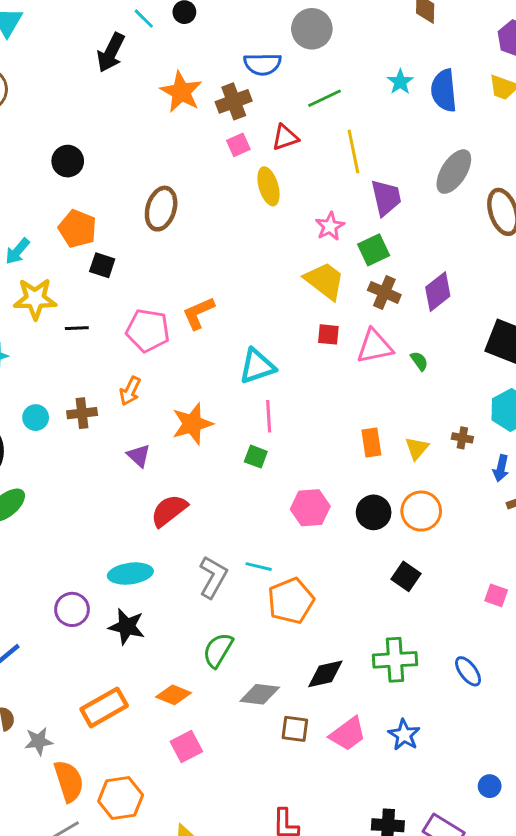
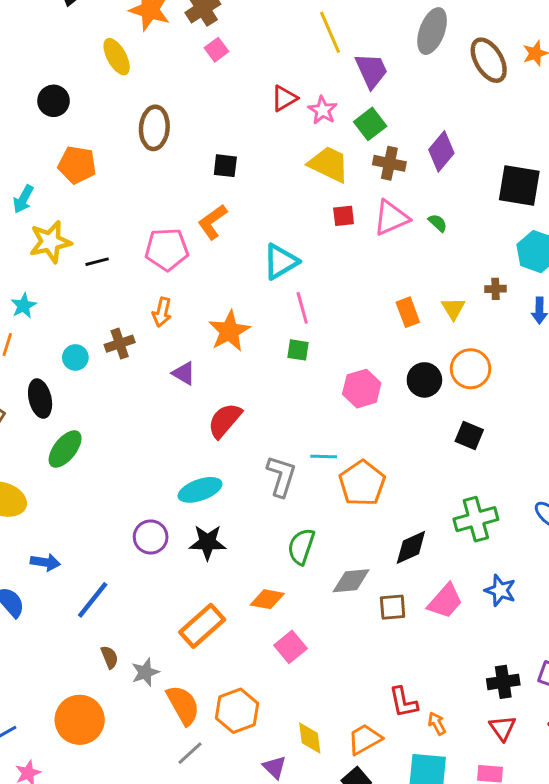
red triangle: (285, 137) -> (284, 98), moved
yellow ellipse: (269, 186) -> (117, 57), moved
black square: (102, 265) -> (225, 166), moved

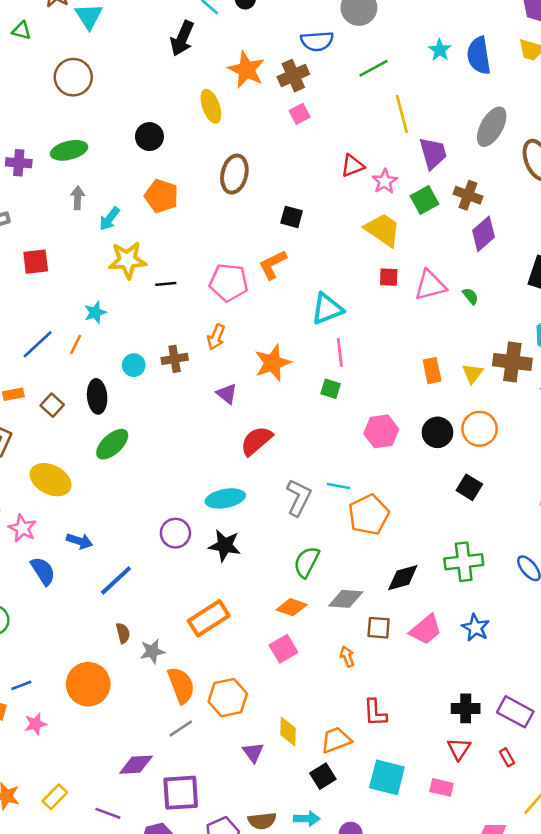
brown cross: (389, 163) -> (468, 195), moved
brown cross: (495, 289) -> (512, 362), size x2.0
orange diamond: (267, 599) -> (292, 607), moved
orange arrow: (437, 724) -> (347, 657), moved

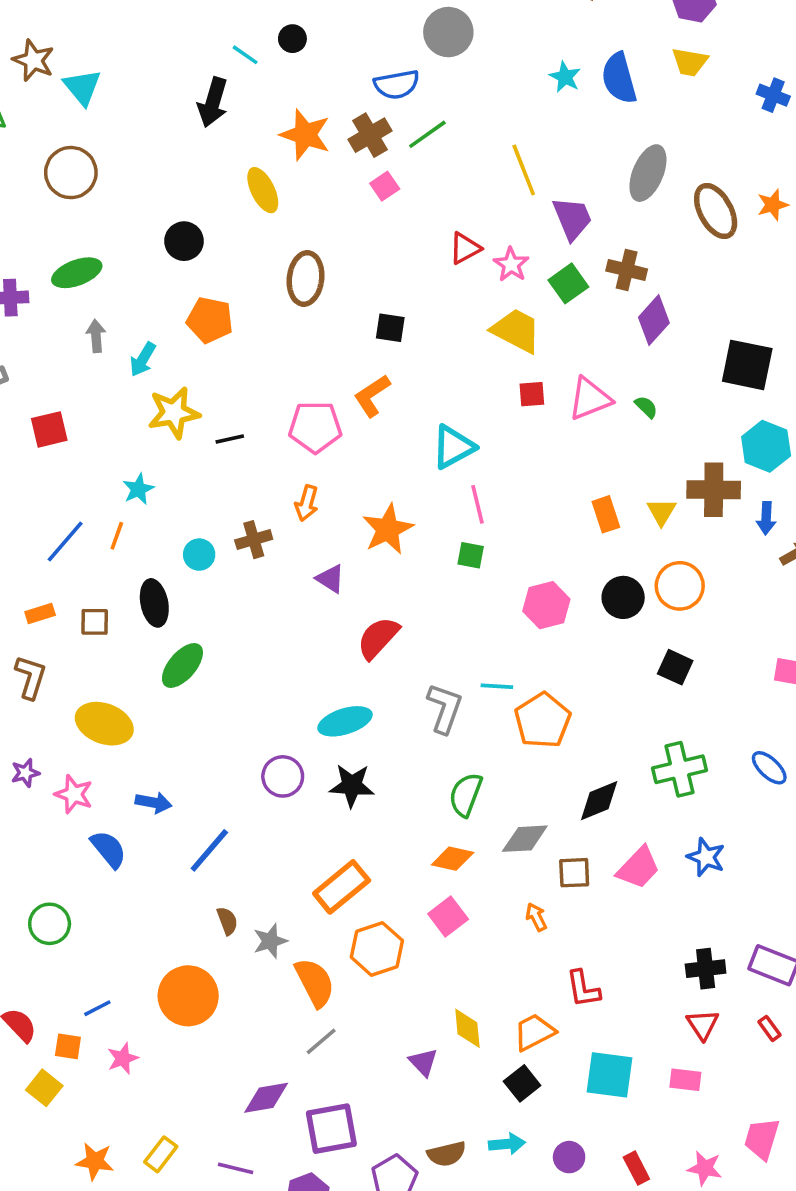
green line: (374, 68) -> (427, 134), moved
brown square: (52, 405) -> (95, 622), turned -35
orange hexagon: (228, 698) -> (377, 949), moved

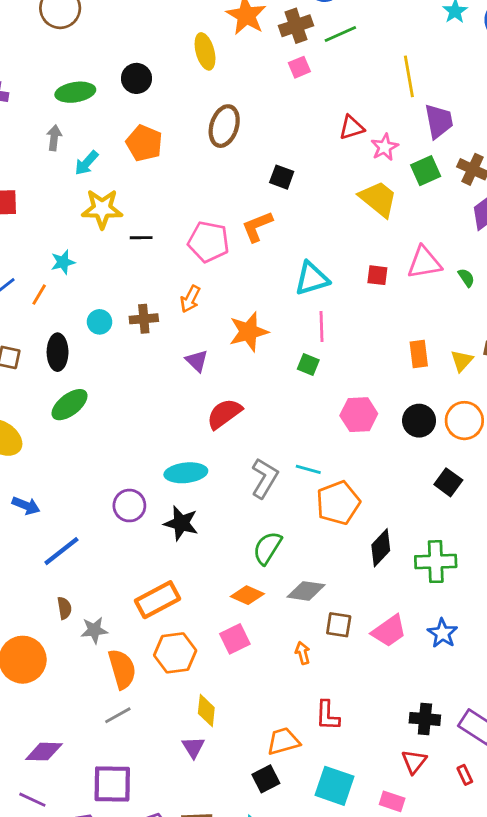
green ellipse: (77, 273) -> (75, 92), moved
red square: (532, 394) -> (377, 275), moved
black diamond: (599, 801) -> (381, 548), moved, turned -36
yellow diamond: (467, 1028) -> (206, 711), moved
purple diamond: (266, 1098) -> (44, 752), moved

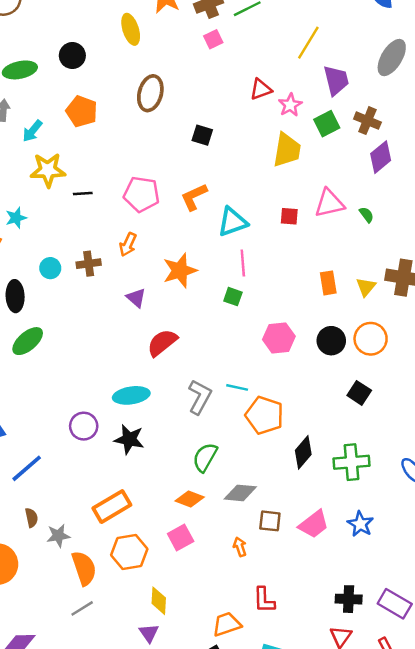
yellow line: (409, 76) -> (308, 43), turned 44
yellow trapezoid: (378, 199) -> (287, 150), turned 63
orange L-shape: (257, 226) -> (194, 197), moved
orange pentagon: (338, 503) -> (264, 415), turned -30

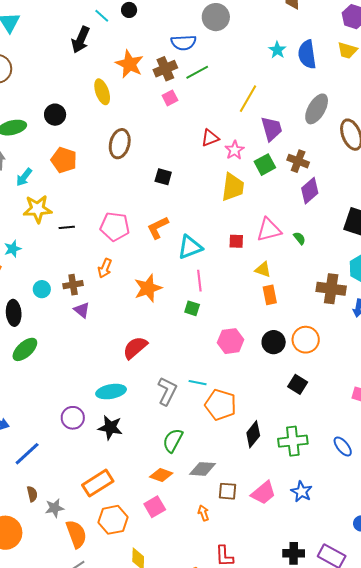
yellow triangle: (366, 287) -> (263, 270), moved, turned -48
purple triangle: (136, 298) -> (82, 310), moved

